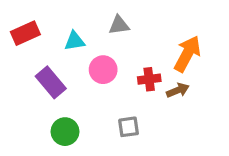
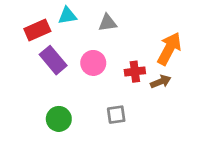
red rectangle: (25, 33) -> (37, 30), moved
cyan triangle: (75, 41) -> (67, 16), moved
purple rectangle: (51, 82) -> (53, 60), moved

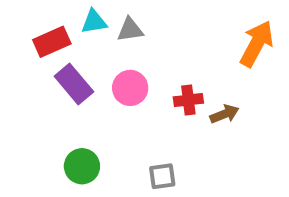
gray triangle: (108, 23) -> (130, 30), moved
orange arrow: (169, 49) -> (257, 44), moved
gray square: (116, 115) -> (162, 176), moved

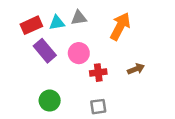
cyan triangle: (94, 22) -> (57, 23), moved
orange arrow: (257, 44) -> (120, 26), moved
red cross: (188, 100) -> (98, 73), moved

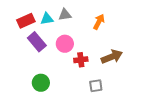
orange arrow: (120, 26) -> (99, 22), size x0.7
brown arrow: (136, 69) -> (112, 57), size x1.5
gray square: (98, 107) -> (96, 86), moved

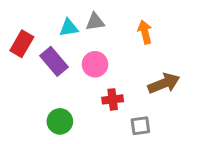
red rectangle: (26, 21) -> (22, 44), moved, turned -36
orange arrow: (99, 22) -> (145, 32), turned -42
red cross: (81, 60) -> (113, 99), moved

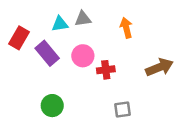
brown arrow: (164, 83) -> (159, 67), moved
red cross: (113, 99) -> (106, 70), moved

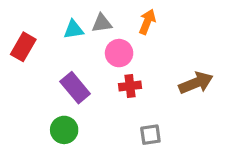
orange arrow: (126, 28) -> (147, 22), moved, turned 36
purple rectangle: (47, 53) -> (75, 88), moved
pink circle: (83, 56) -> (119, 53), moved

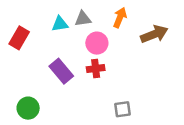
brown arrow: (196, 83) -> (154, 34), moved
red cross: (130, 86) -> (96, 69), moved
green circle: (64, 130) -> (28, 108), moved

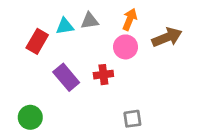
red rectangle: (19, 38) -> (37, 41), moved
pink circle: (97, 43) -> (126, 47), moved

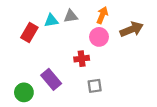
purple rectangle: (66, 77) -> (51, 79), moved
gray square: (132, 119) -> (95, 86), moved

